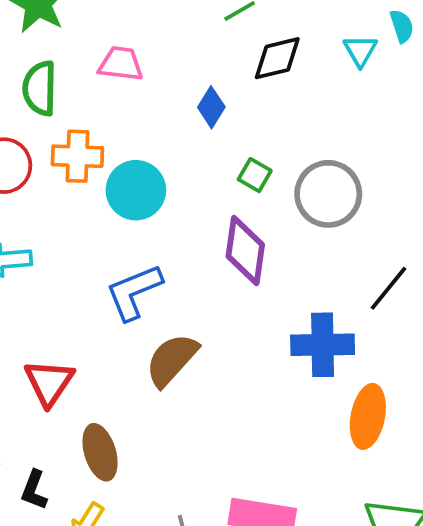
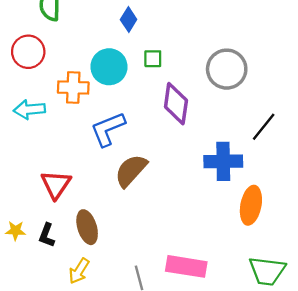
blue diamond: (211, 107) -> (129, 19), moved
orange cross: (77, 156) -> (73, 88), moved
green square: (255, 175) -> (153, 59), moved, turned -30
black L-shape: (34, 490) -> (47, 235), moved

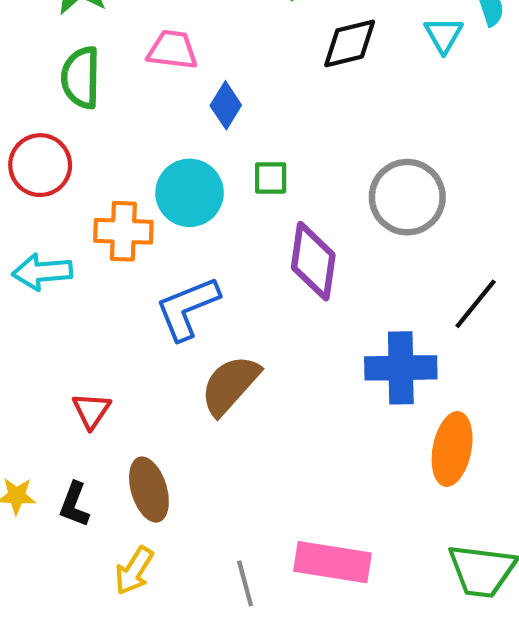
red triangle: (56, 184) -> (91, 411), size x0.7

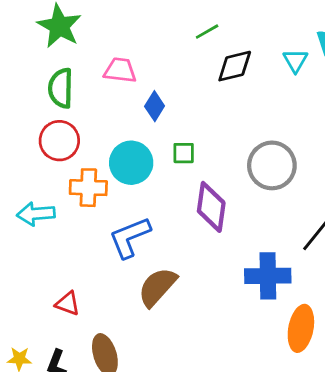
red circle: (40, 165) -> (59, 141), moved
red triangle: (91, 411) -> (68, 304), turned -44

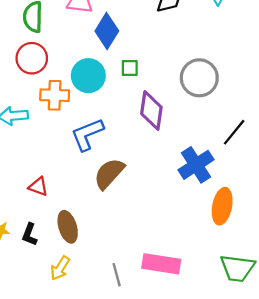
blue diamond: (155, 106) -> (107, 31), size x1.5
blue cross: (268, 276) -> (196, 165), turned -32

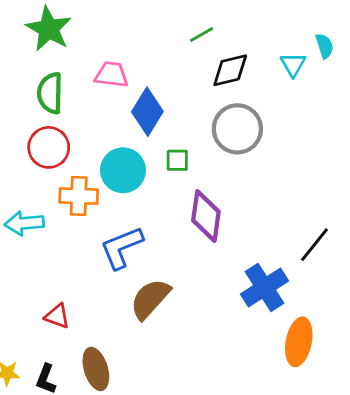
gray circle: (199, 78) -> (237, 129), moved

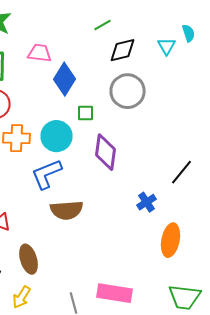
cyan circle: (123, 170) -> (56, 136), moved
blue cross: (264, 287) -> (146, 202), size x0.6
brown semicircle: (150, 299) -> (66, 210), turned -136

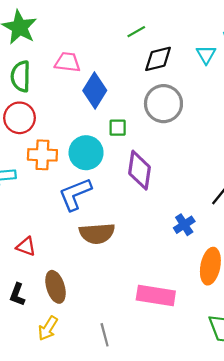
pink rectangle: (114, 293) -> (156, 296), moved

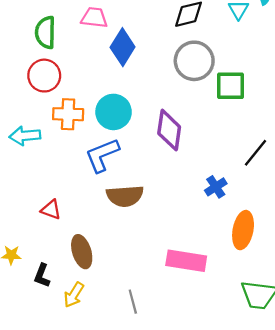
green square: (118, 128) -> (231, 86), moved, size x1.6
black L-shape: (17, 294) -> (42, 275), moved

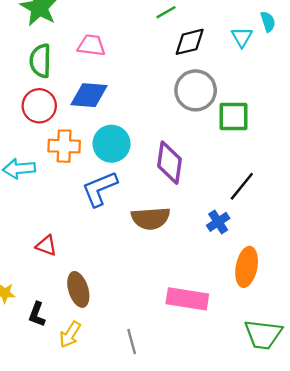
blue diamond: (123, 47) -> (89, 95), moved, turned 63
black line: (256, 153) -> (242, 186), moved
brown semicircle: (125, 196) -> (151, 218), moved

